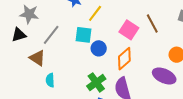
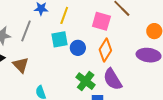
gray line: (51, 35) -> (26, 31), moved
brown triangle: (37, 58) -> (21, 65), moved, turned 30

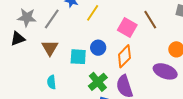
cyan square: (59, 39) -> (78, 57), moved
brown triangle: (21, 65) -> (50, 48), moved

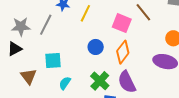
brown triangle: (50, 48) -> (29, 76), moved
cyan square: (78, 57) -> (53, 60), moved
cyan semicircle: (52, 82) -> (65, 83), moved, turned 48

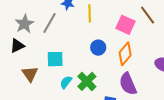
yellow line: (85, 13) -> (90, 13), turned -30
gray star: (21, 27) -> (24, 24), turned -30
green cross: (100, 81) -> (87, 81), moved

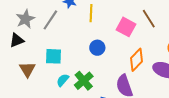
orange diamond: (125, 54) -> (136, 60), moved

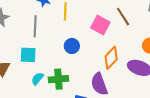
gray line: (50, 20) -> (35, 26), moved, turned -30
green cross: (84, 81) -> (58, 79), turned 36

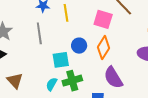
cyan square: (28, 55) -> (61, 60), moved
orange diamond: (111, 58) -> (104, 48), moved

